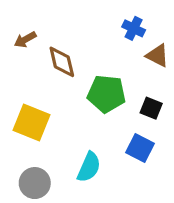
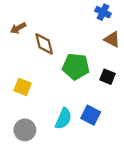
blue cross: (134, 28) -> (103, 12), moved
yellow square: (32, 122) -> (23, 87), size x0.7
blue square: (140, 148) -> (91, 115), moved

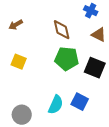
brown diamond: (44, 44) -> (62, 30), moved
black square: (108, 77) -> (95, 68), size x1.5
yellow square: (23, 87) -> (19, 62), moved

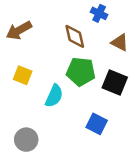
blue cross: (91, 11) -> (99, 13), moved
brown arrow: (16, 25) -> (19, 30), size x1.5
cyan semicircle: (56, 105) -> (54, 96), moved

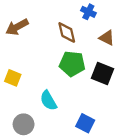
yellow square: (23, 75) -> (13, 78), moved
cyan semicircle: (54, 96) -> (48, 101), moved, turned 126
blue square: (97, 124) -> (85, 123), moved

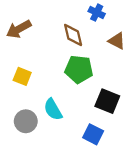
black square: (102, 73) -> (107, 101), moved
yellow square: (13, 78) -> (22, 76), moved
gray circle: (24, 124) -> (26, 121), moved

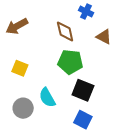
black square: (107, 101) -> (83, 90), moved

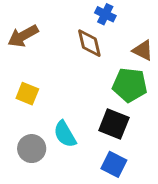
blue cross: (86, 12) -> (105, 14), moved
green pentagon: (70, 62) -> (130, 85), moved

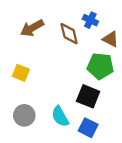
blue cross: (105, 14) -> (90, 20), moved
brown arrow: (23, 36) -> (32, 28), moved
cyan semicircle: (65, 134) -> (60, 116), moved

